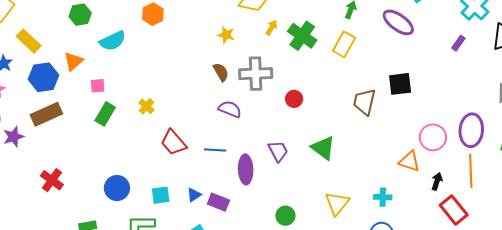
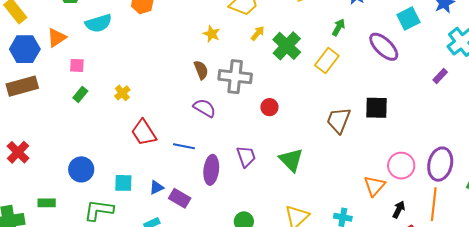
green rectangle: (105, 114) -> (80, 94), size x0.7
orange triangle: (409, 161) -> (374, 186), turned 45

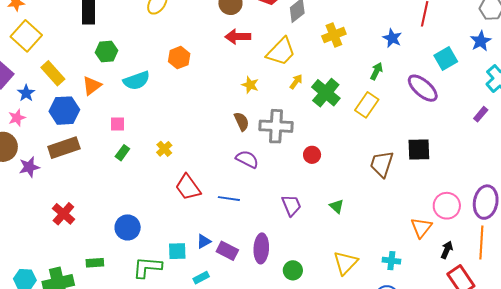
orange triangle: (57, 38) -> (92, 86), moved
green triangle: (291, 160) -> (337, 206), size x0.6
purple ellipse: (211, 170) -> (261, 248), moved
cyan square: (123, 183) -> (177, 251), moved

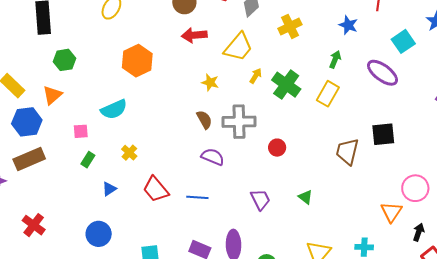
orange hexagon: (179, 58) -> (137, 61), size x1.4
cyan semicircle: (137, 81) -> (114, 109), moved
blue triangle: (204, 241) -> (109, 189), moved

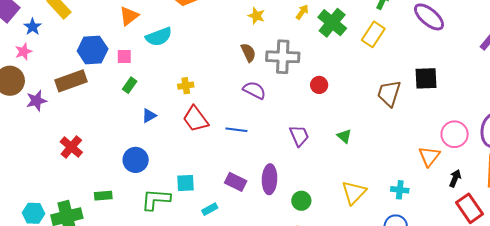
orange triangle: (52, 95) -> (129, 16), moved
blue hexagon: (27, 122) -> (93, 50), moved
yellow cross: (129, 153) -> (186, 86), moved, turned 35

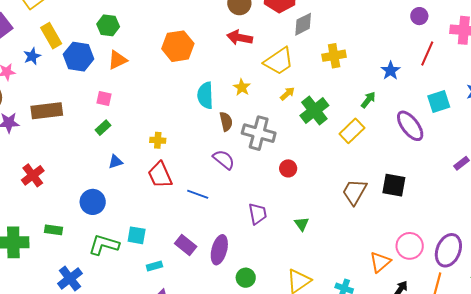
blue star: (33, 27) -> (32, 56), moved
cyan semicircle: (159, 37) -> (205, 95), moved, turned 96
blue hexagon: (93, 50) -> (79, 57), moved

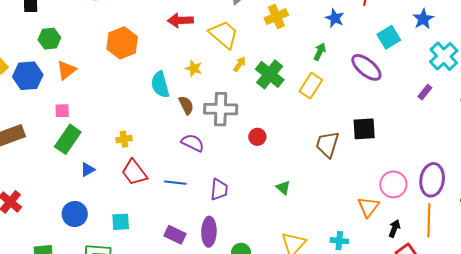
yellow trapezoid: (279, 61) -> (224, 34), turned -92
green rectangle: (103, 128) -> (68, 139), size x1.8
purple trapezoid: (258, 214) -> (219, 190), moved, turned 30
cyan square: (137, 235) -> (121, 222), moved

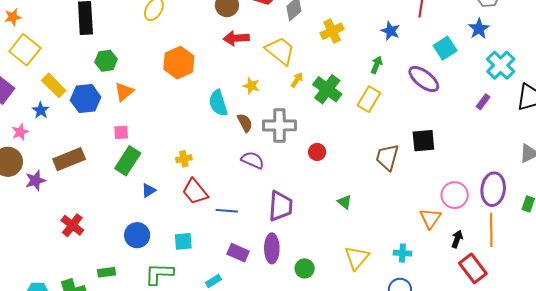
blue line: (175, 183) -> (227, 211), moved
purple trapezoid: (219, 190) -> (281, 206), size x1.4

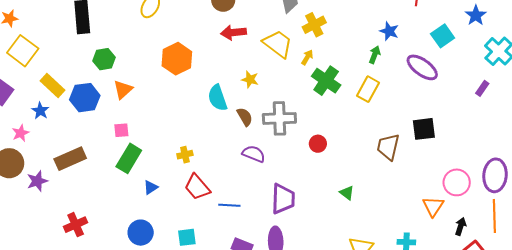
yellow cross: (332, 31) -> (314, 25), moved
blue star: (390, 31) -> (389, 31), moved
yellow arrow: (297, 80) -> (307, 57), moved
red cross: (72, 225) -> (76, 225), turned 30

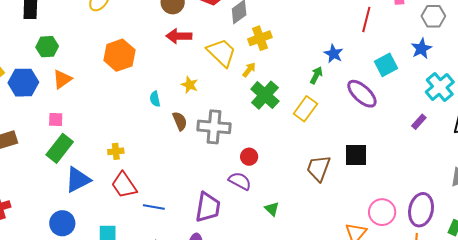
cyan semicircle: (217, 98) -> (155, 99), size x0.6
purple semicircle: (254, 154) -> (240, 181), moved
blue triangle: (151, 187) -> (78, 180), size x1.8

